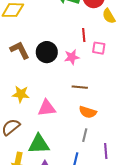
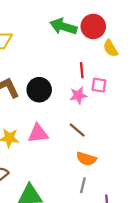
pink star: (72, 57) -> (78, 95), moved
brown line: (80, 87) -> (77, 130), turned 35
pink triangle: (47, 108) -> (38, 133), moved

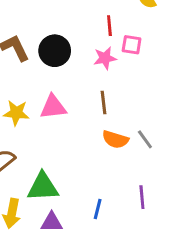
brown line: (77, 130) -> (103, 102), turned 42
gray line: (83, 185) -> (145, 139), moved, turned -49

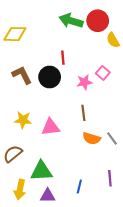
red line: (109, 26) -> (63, 58), moved
pink square: (132, 45) -> (103, 73), turned 32
pink triangle: (53, 107) -> (51, 127), moved

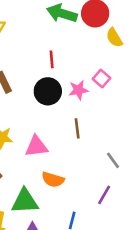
black circle: (50, 77) -> (48, 91), moved
orange semicircle: (92, 138) -> (53, 180), moved
purple line: (110, 178) -> (104, 195), moved, turned 35

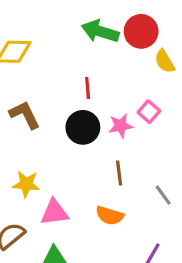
pink triangle: (36, 146) -> (55, 212), moved
gray line: (113, 160) -> (163, 195), moved
orange semicircle: (53, 180) -> (110, 216), moved

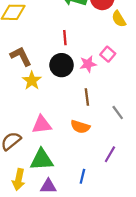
yellow star: (26, 184) -> (32, 81), moved, turned 30

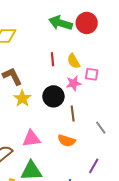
yellow semicircle: (119, 19) -> (74, 61), moved
pink square: (108, 54) -> (92, 74), turned -32
black circle: (62, 65) -> (53, 96), moved

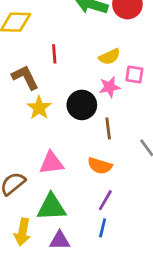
red line: (52, 59) -> (54, 54), moved
yellow semicircle: (74, 61) -> (109, 57), turned -84
purple line: (94, 166) -> (105, 200), moved

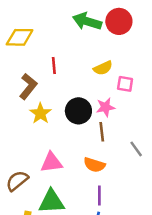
brown L-shape: (25, 77) -> (28, 86), turned 65
pink star: (109, 87) -> (105, 107), moved
purple line: (105, 200) -> (99, 196), turned -30

